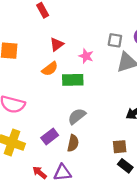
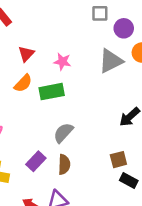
gray square: (115, 40) -> (100, 13), moved

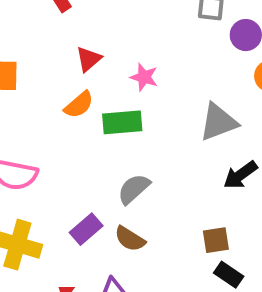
gray triangle: (111, 61) -> (218, 122), moved
brown semicircle: (64, 164) -> (130, 239), turned 114

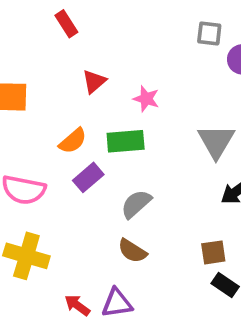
orange semicircle: (79, 105) -> (73, 141), moved
gray triangle: (218, 122) -> (216, 141), turned -39
purple rectangle: (86, 229) -> (88, 177), moved

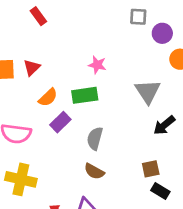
red triangle: (94, 81) -> (32, 68), moved
gray semicircle: (136, 204) -> (95, 138), turned -30

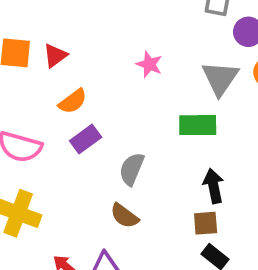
gray triangle: (148, 91) -> (220, 78), moved
green rectangle: (85, 95) -> (198, 125), moved
black arrow: (164, 125) -> (214, 186), moved, turned 110

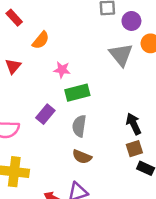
pink star: (149, 64) -> (62, 70), moved
orange semicircle: (73, 101) -> (41, 40), moved
green rectangle: (198, 125) -> (77, 93), moved

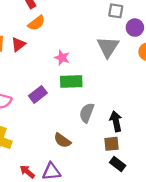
orange semicircle: (41, 40) -> (36, 23), moved
gray triangle: (121, 55) -> (108, 47), moved
gray semicircle: (79, 126) -> (87, 113), moved

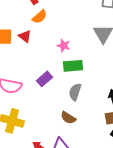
red triangle: (18, 44) -> (25, 36), turned -40
gray semicircle: (87, 113) -> (75, 92), moved

